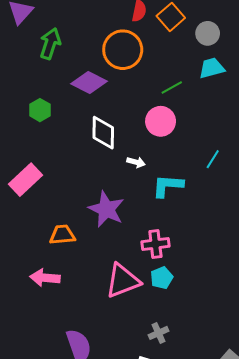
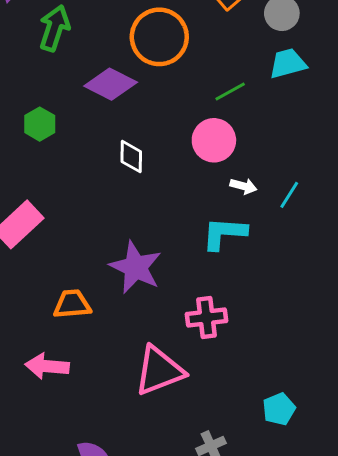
white diamond: (103, 133) -> (131, 157), size x0.7
white arrow: (136, 162) -> (243, 186), moved
cyan pentagon: (162, 278) -> (279, 409), moved

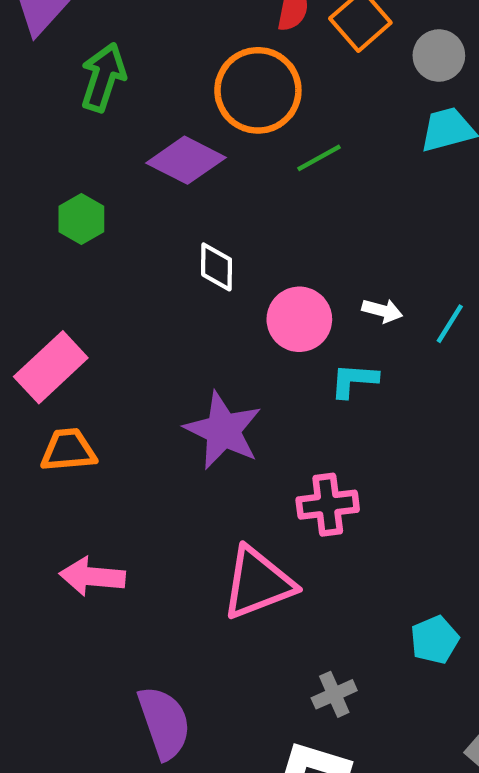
green line: (230, 92) -> (319, 158), moved
pink circle: (214, 140) -> (299, 319), moved
cyan L-shape: (224, 233) -> (354, 380), size x0.7
orange trapezoid: (72, 304) -> (68, 450), moved

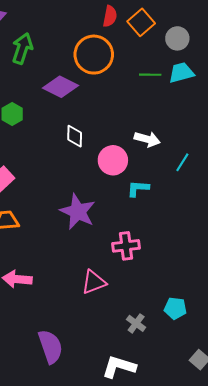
green line: (319, 158) -> (150, 75), moved, turned 30
white arrow: (382, 311) -> (147, 139), moved, size x1.4
pink triangle: (258, 583) -> (94, 282), size x0.7
cyan pentagon: (435, 640) -> (175, 308), turned 30
gray cross: (334, 694) -> (136, 323), moved, turned -30

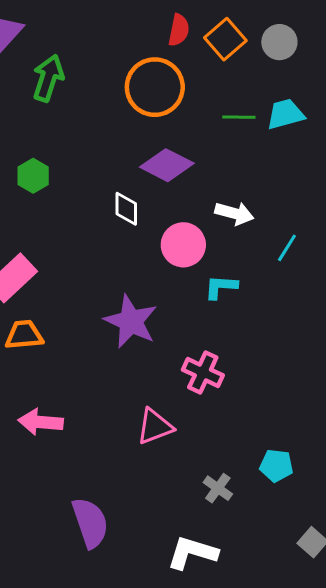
gray circle: (177, 38) -> (279, 42), moved
purple diamond: (61, 87) -> (167, 165), moved
pink cross: (126, 246) -> (203, 372), turned 32

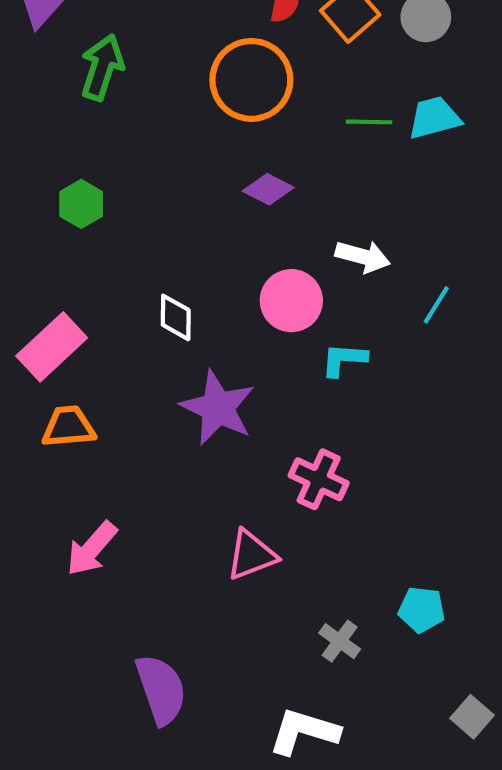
purple diamond: (167, 165) -> (268, 189), size x0.7
white diamond: (126, 209) -> (176, 317), moved
pink arrow: (41, 422) -> (92, 549), turned -54

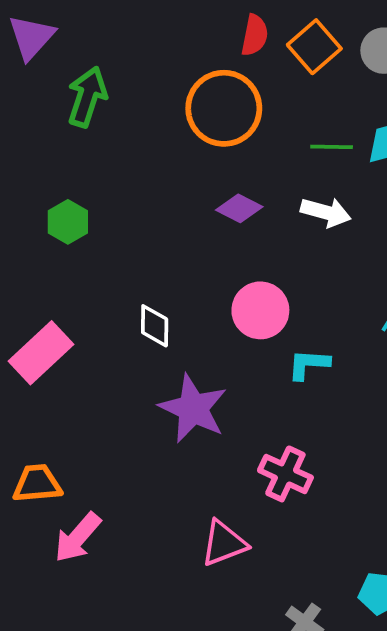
white arrow: (363, 256) -> (326, 212), moved
orange trapezoid: (69, 427) -> (37, 484), moved

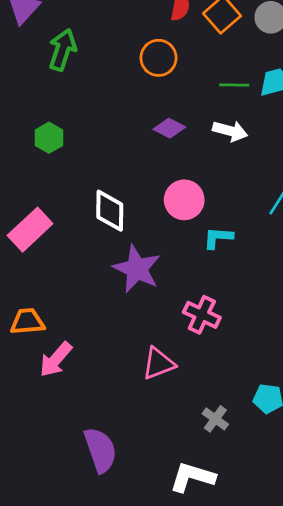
orange circle: (224, 108) -> (159, 58), size x0.7
white diamond: (155, 326) -> (110, 211), size x1.4

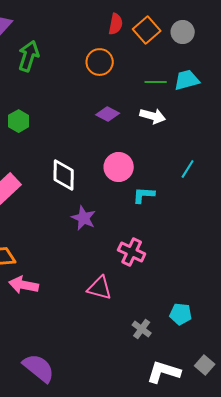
purple star: (137, 269) -> (84, 218), size x0.7
pink arrow: (56, 359) -> (24, 285), turned 60
pink triangle: (159, 363) -> (100, 288), turned 36
purple semicircle: (100, 450) -> (39, 368), moved, turned -32
white L-shape: (192, 477) -> (164, 372), moved

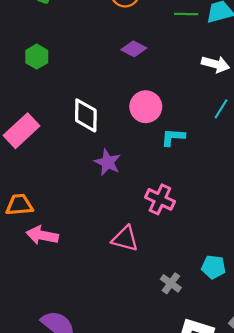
white arrow: (153, 116) -> (216, 64), moved

